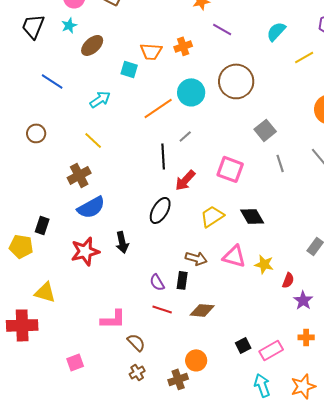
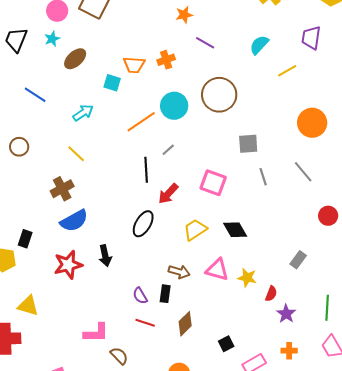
gray square: (265, 130) -> (248, 144), turned 35
brown diamond: (202, 310) -> (185, 324), turned -50
black square: (243, 345) -> (226, 344), moved

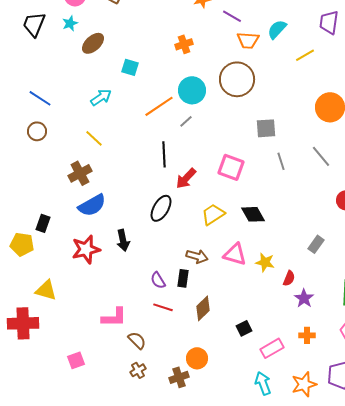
purple line: (205, 43) -> (232, 16), moved
orange trapezoid: (134, 65) -> (248, 40), moved
blue line: (35, 95) -> (40, 98), moved
gray line: (168, 150) -> (186, 121), moved

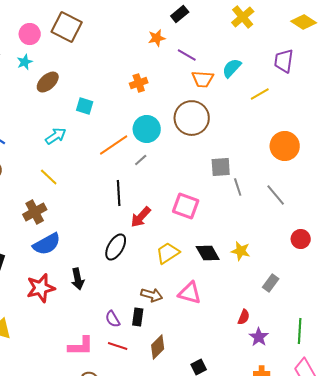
gray line: (281, 161) -> (238, 187), moved
yellow star: (265, 262) -> (241, 251), moved
pink L-shape: (114, 317) -> (81, 346), moved

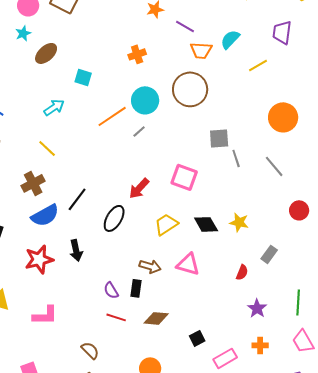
black line: (119, 193) -> (77, 199), moved, turned 40
red semicircle: (244, 317) -> (242, 272), moved
pink L-shape: (81, 346) -> (45, 315), moved
brown diamond: (158, 347) -> (156, 318), turned 50

